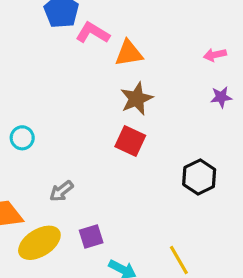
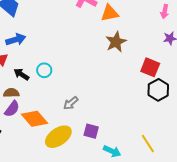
pink arrow: (215, 55) -> (165, 12), turned -64
red square: (130, 141) -> (150, 67), moved
purple square: (91, 237) -> (91, 131), turned 35

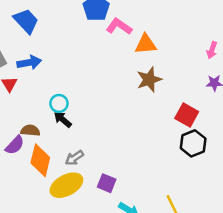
black arrow: (21, 74) -> (63, 119), moved
brown semicircle: (11, 93) -> (30, 130), moved
gray arrow: (71, 103) -> (74, 158), moved
orange diamond: (35, 119) -> (40, 160), turned 48

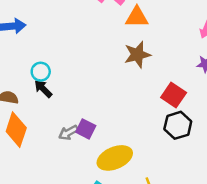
gray arrow: (74, 158) -> (68, 133), moved
purple square: (107, 183) -> (86, 129), moved
yellow ellipse: (66, 185) -> (115, 158), moved

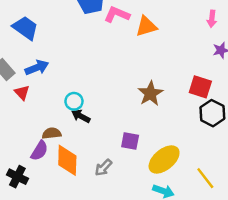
brown star: (137, 55) -> (150, 94), moved
gray arrow: (68, 133) -> (103, 168), moved

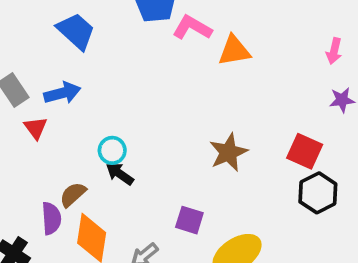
blue trapezoid: (25, 28) -> (76, 31), moved
brown semicircle: (52, 133) -> (73, 194), turned -42
purple semicircle: (39, 151) -> (51, 218), turned -42

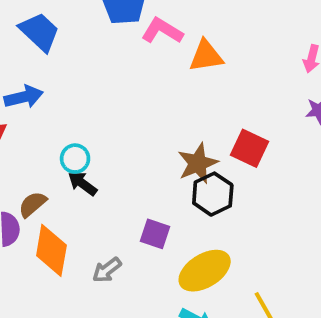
red square: (305, 151) -> (249, 148), moved
black hexagon: (318, 193) -> (213, 194), moved

